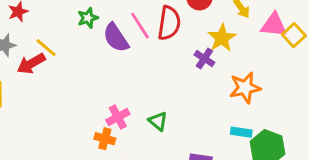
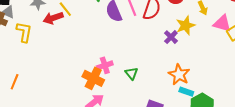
orange star: (245, 88) -> (179, 75), moved, turned 30
orange cross: (105, 139) -> (93, 78), size x1.5

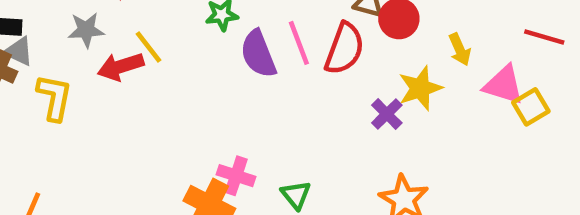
pink cross: (105, 65) -> (236, 176), turned 35

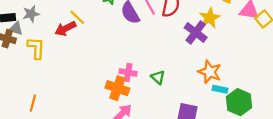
gray star: (86, 30) -> (31, 14), moved
purple cross: (387, 114) -> (196, 32), size x1.5

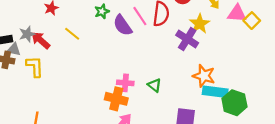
red arrow: (65, 29) -> (41, 40), moved, turned 72
cyan rectangle: (220, 89) -> (215, 92), size x1.6

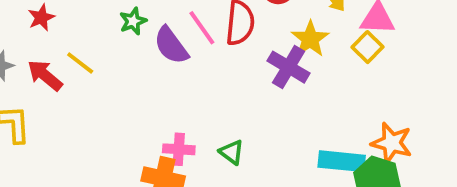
yellow square: (252, 21) -> (368, 47), moved
red arrow: (41, 40) -> (45, 75), moved
orange star: (204, 76) -> (392, 143), moved

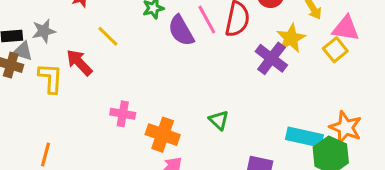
red arrow: (45, 75) -> (79, 63), moved
pink cross: (179, 149) -> (123, 114), moved

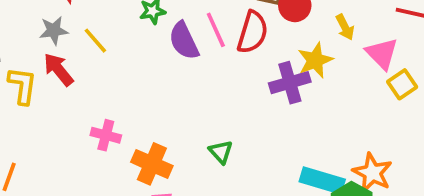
pink triangle: (346, 28) -> (382, 54), turned 32
gray star: (44, 31) -> (54, 30), moved
yellow square: (335, 50) -> (402, 84), moved
purple cross: (271, 58) -> (290, 83), turned 32

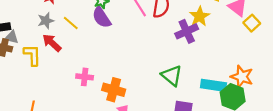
purple semicircle: (184, 41) -> (102, 17), moved
green triangle: (221, 152) -> (172, 76), moved, size x1.5

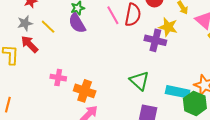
yellow star: (200, 16) -> (168, 27), turned -30
purple cross: (187, 31) -> (155, 40), turned 35

